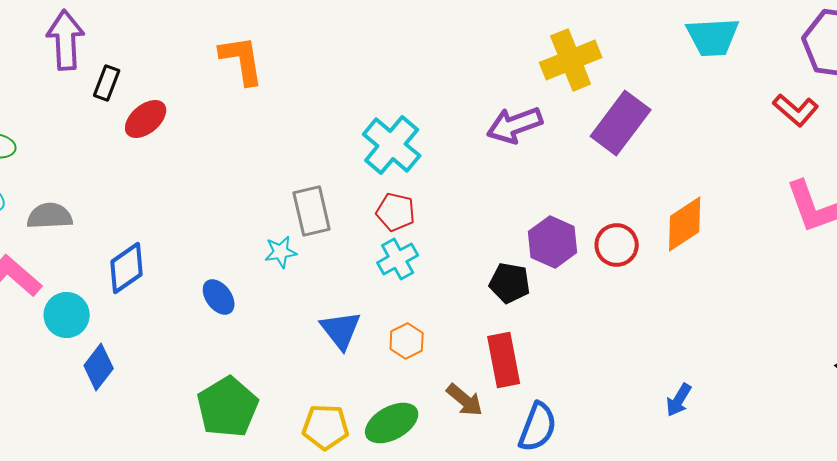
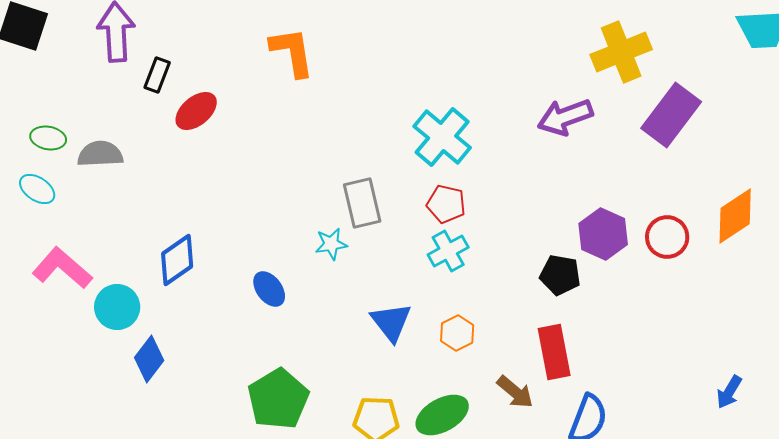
gray semicircle: (50, 216) -> (100, 154), moved

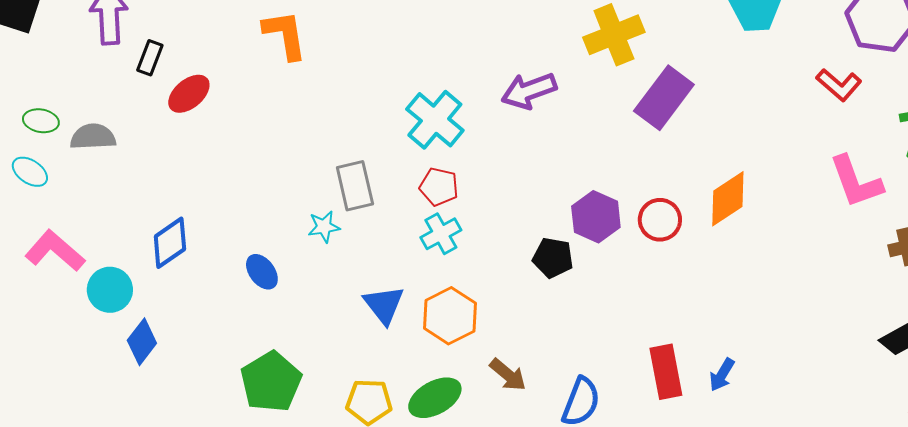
purple arrow: (565, 117) -> (529, 91), moved
orange hexagon: (457, 333) -> (450, 316), size x1.6
red rectangle: (554, 352) -> (666, 372), moved

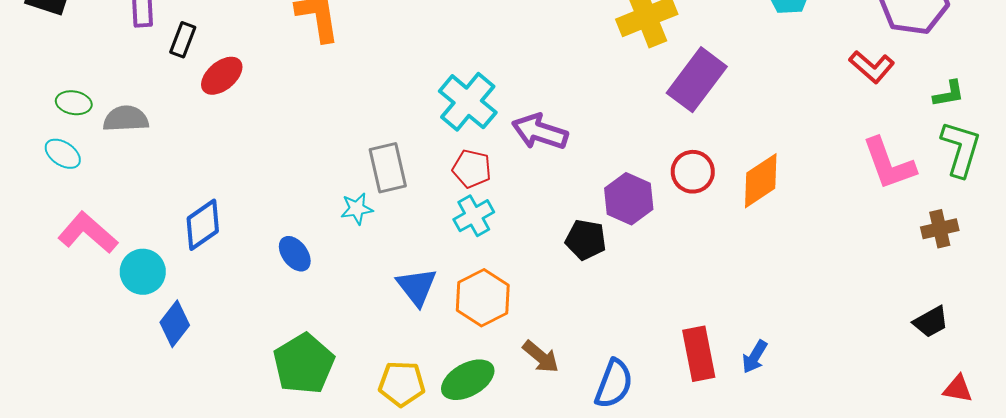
purple arrow: (529, 91) -> (540, 132), moved, turned 38
red circle: (660, 220) -> (693, 172), moved

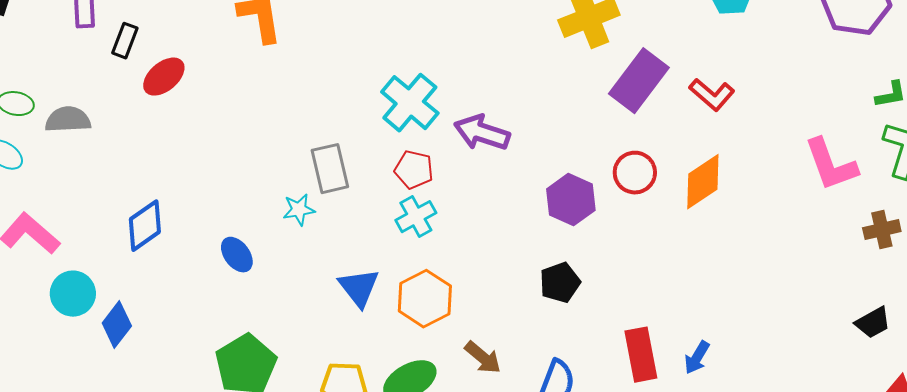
red L-shape: (872, 67) -> (712, 95), moved
black pentagon: (586, 240) -> (560, 283), moved, turned -30
cyan circle: (143, 272) -> (73, 294), moved

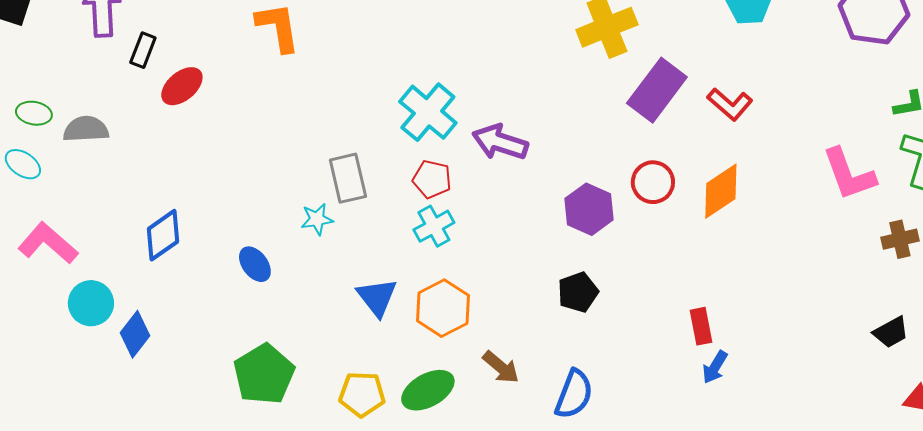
red rectangle: (641, 355) -> (701, 326), moved, size x0.7

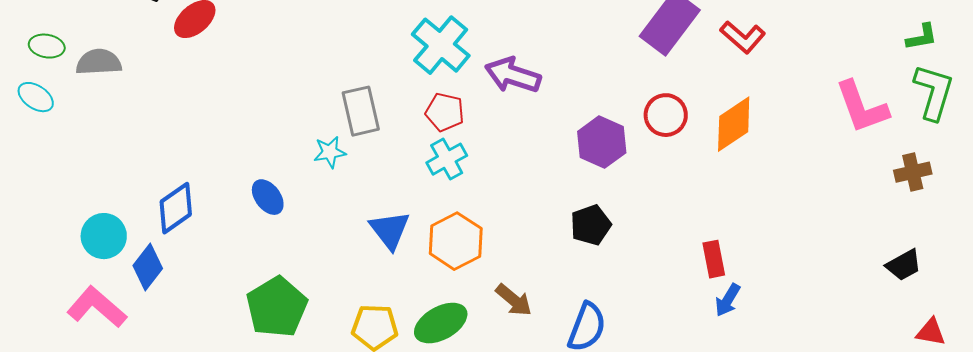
blue diamond: (163, 235) -> (176, 208), moved
pink L-shape: (48, 243) -> (97, 307), moved

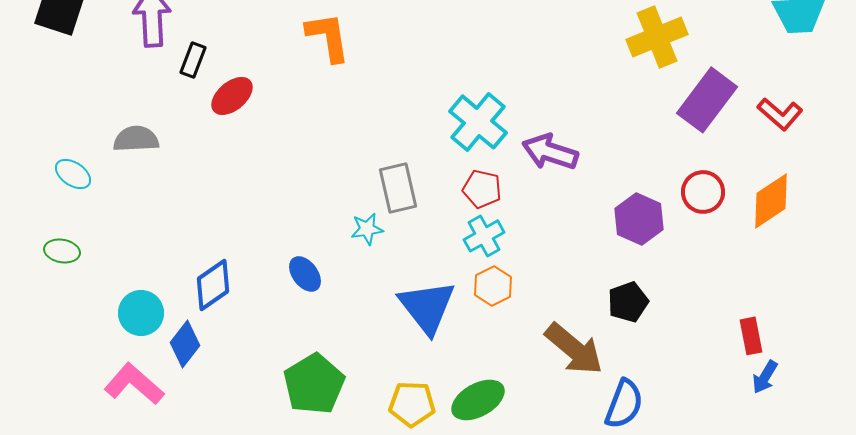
green ellipse: (47, 46) -> (62, 251), moved
blue triangle: (390, 230) -> (427, 307), size x1.4
orange hexagon: (456, 241) -> (493, 286), moved, size x0.7
brown arrow: (514, 300) -> (574, 349), moved, size x1.6

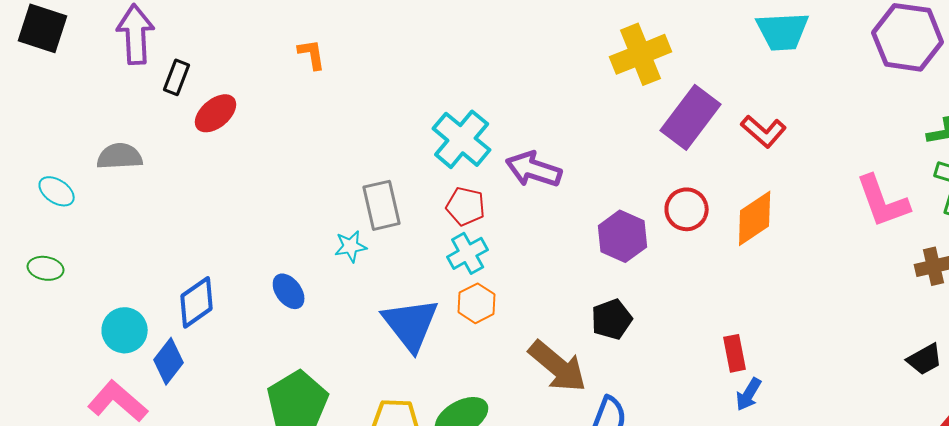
orange L-shape: (328, 37) -> (312, 54), size x0.6

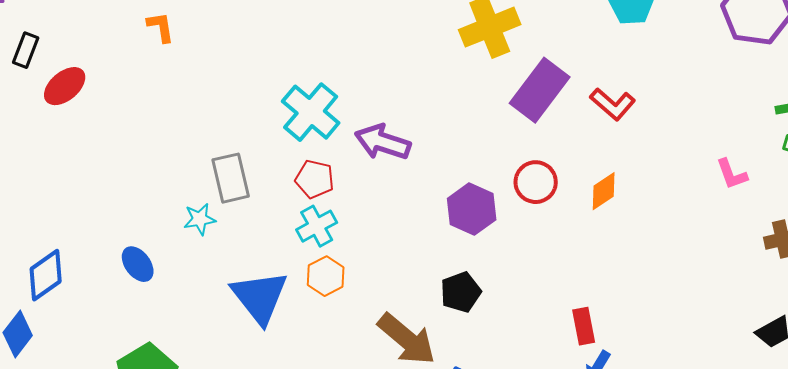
pink L-shape: (883, 201) -> (732, 174), size x0.6
orange diamond: (755, 218) -> (604, 191), size x0.7

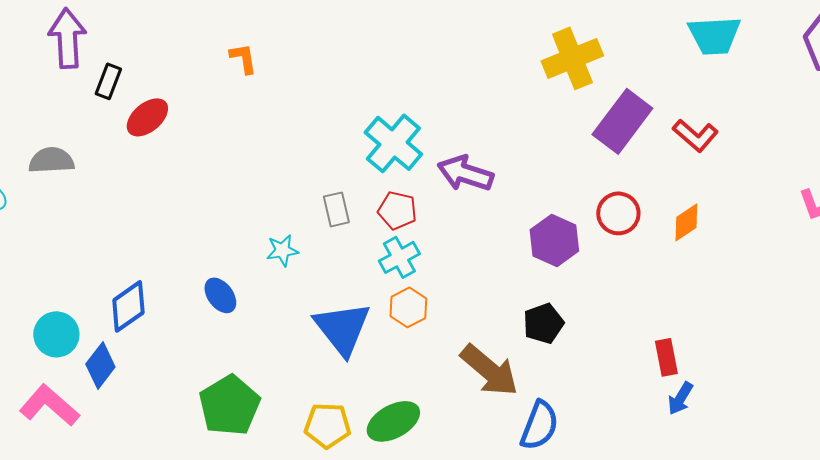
gray rectangle: (231, 178) -> (336, 209), moved, size x0.7

